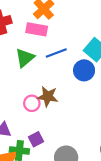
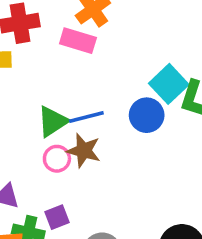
blue line: (56, 53) -> (86, 117), moved
green triangle: (25, 58) -> (53, 121), moved

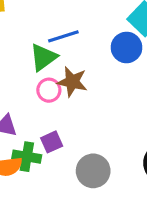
blue line: (86, 117) -> (63, 36), moved

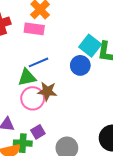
green triangle: (43, 57) -> (27, 77), turned 30
pink circle: (49, 90) -> (33, 98), size x1.5

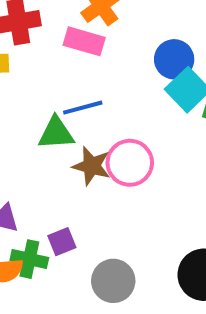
blue circle: (80, 65) -> (174, 59), moved
pink circle: (33, 98) -> (130, 163), moved

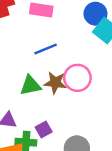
green triangle: (56, 133) -> (30, 85), moved

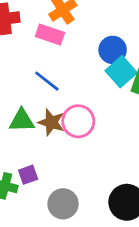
blue line: (46, 49) -> (47, 81), turned 50

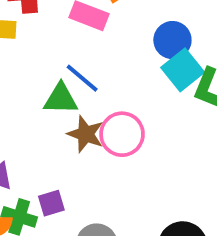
green triangle: (22, 120) -> (61, 99), moved

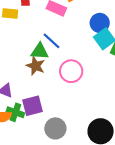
brown star: (86, 134) -> (36, 66), moved
purple square: (51, 203) -> (33, 106), size x1.5

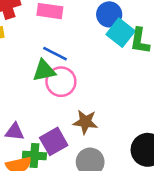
brown star: (36, 66) -> (85, 122), moved
pink circle: (71, 71) -> (61, 82), moved

